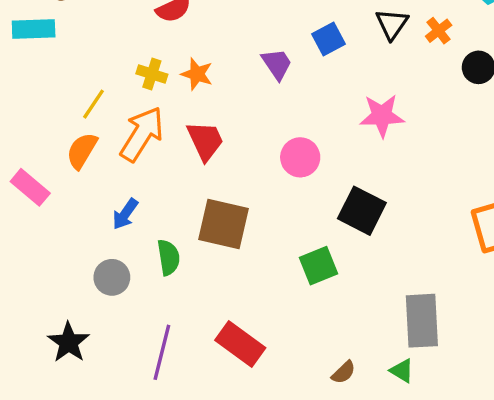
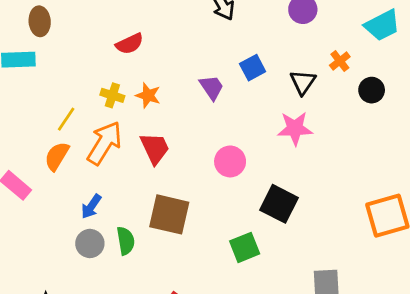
black triangle: (392, 24) -> (303, 82), moved
gray circle: (112, 277) -> (90, 243), moved

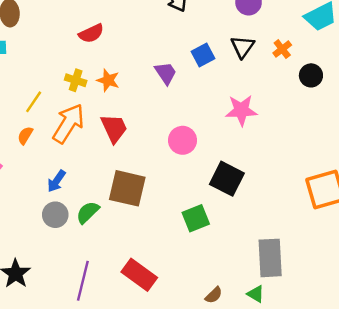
black triangle: (303, 82) -> (243, 47), moved
orange semicircle: (57, 156) -> (25, 135), size x0.7
green semicircle: (126, 241) -> (88, 212), turned -125

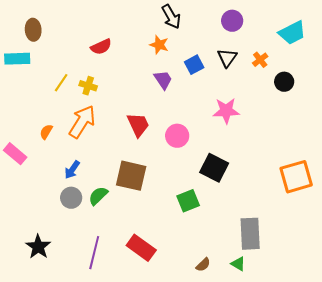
orange star: (108, 80) -> (159, 45), moved
yellow line: (34, 102) -> (61, 83), moved
red trapezoid: (114, 128) -> (138, 125), moved

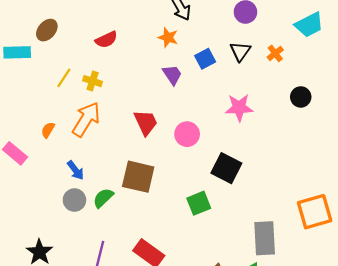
brown ellipse: (33, 30) -> (47, 30), moved, turned 45
black circle: (284, 82) -> (301, 97), moved
blue arrow: (72, 170) -> (76, 170), turned -72
orange square: (296, 177) -> (315, 212), moved

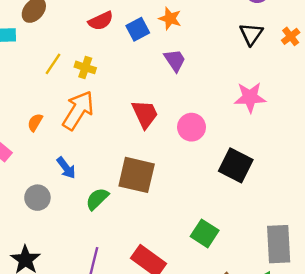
blue square: (205, 59) -> (138, 29), moved
gray circle: (74, 200) -> (37, 198), moved
green square: (199, 203) -> (205, 233), moved, turned -35

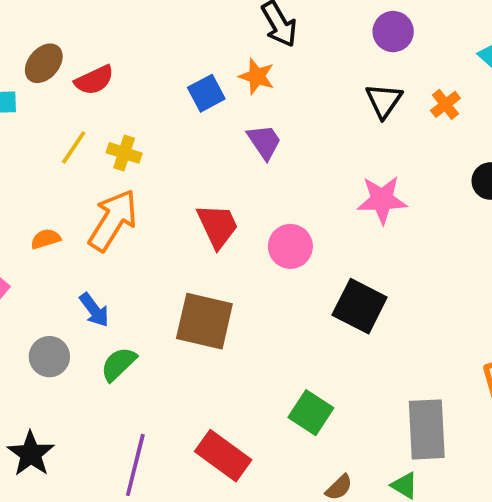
red semicircle: (101, 21) -> (94, 80), moved
orange semicircle: (35, 122) -> (46, 239), turned 42
green semicircle: (97, 199) -> (119, 364), moved

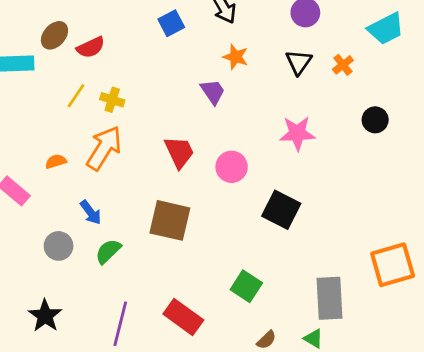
orange star: (257, 76) -> (236, 57), moved
blue square: (206, 93) -> (171, 23), moved

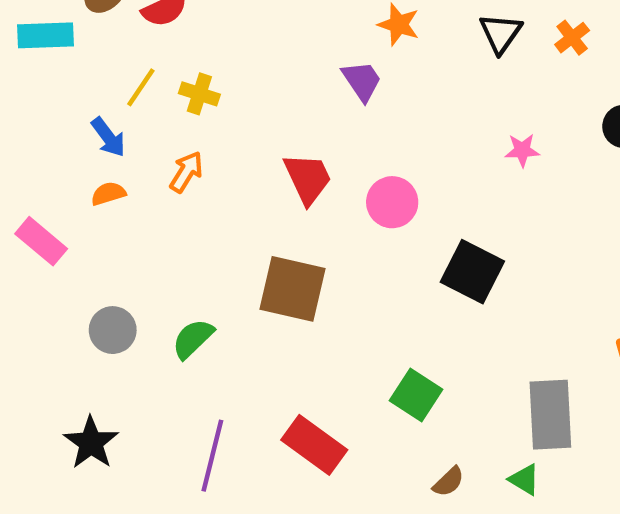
pink star: (297, 133) -> (522, 150), moved, size x0.6
orange arrow: (104, 148) -> (186, 172), size x0.6
blue arrow: (91, 212) -> (108, 137), moved

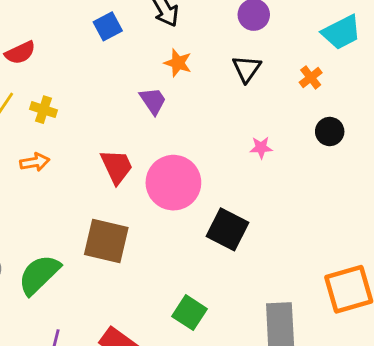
orange cross: (572, 38) -> (311, 77), moved
orange arrow: (186, 172) -> (35, 162), turned 48
pink circle: (392, 202) -> (173, 183), size x1.6
green semicircle: (193, 339) -> (39, 275), size x1.5

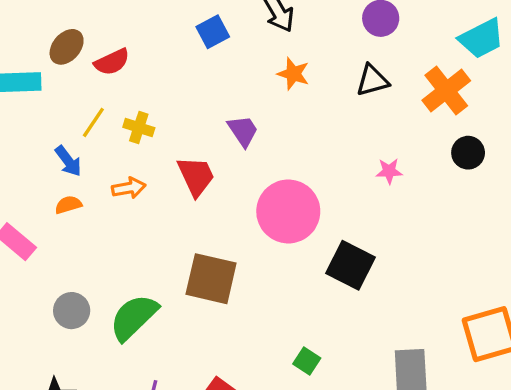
black triangle: (246, 69) -> (372, 80), turned 40
orange cross: (311, 77) -> (446, 91), size x1.8
purple trapezoid: (153, 101) -> (243, 131), moved
red trapezoid: (117, 167) -> (196, 176), moved
green square: (190, 313) -> (307, 361), size x0.7

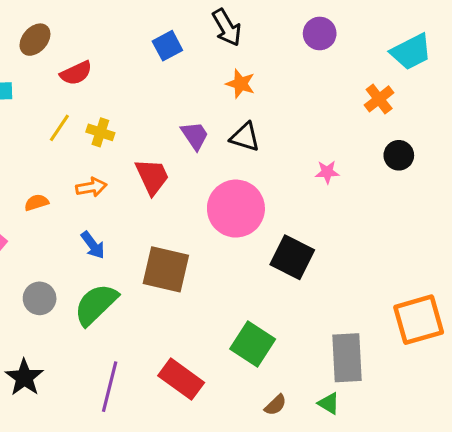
brown ellipse: (67, 47) -> (35, 40), moved
black triangle: (372, 80) -> (245, 137), moved, turned 32
orange cross: (446, 91) -> (379, 99), size x0.7
blue arrow: (68, 161) -> (93, 245), moved
green square: (307, 361) -> (253, 344), size x1.8

